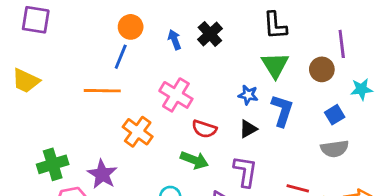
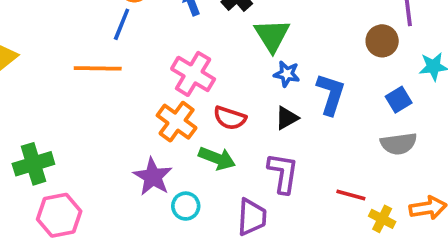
green triangle: (275, 65) -> (272, 35), moved
orange cross: (138, 132) -> (177, 122), moved
purple star: (102, 174) -> (153, 177), moved

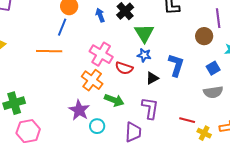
blue star: (287, 74) -> (144, 55), moved
red semicircle: (230, 118) -> (124, 68), moved

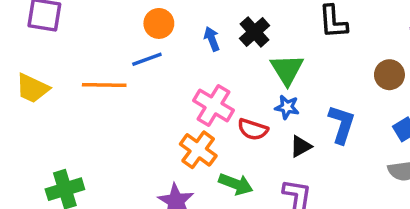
blue line: (62, 27) -> (147, 59), turned 48
orange line: (49, 51) -> (104, 85), moved

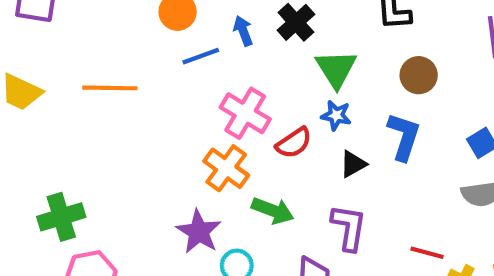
blue line: (147, 59) -> (201, 56), moved
brown circle: (389, 75) -> (419, 75), moved
red semicircle: (253, 129) -> (294, 143), turned -52

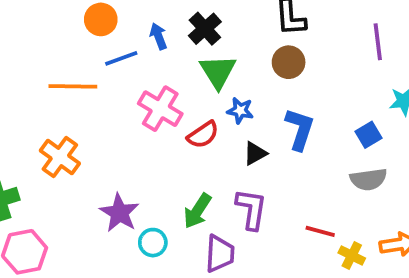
green triangle: (336, 69) -> (218, 71), moved
brown circle: (419, 75) -> (289, 62), moved
orange line: (110, 88) -> (73, 86), moved
orange cross: (226, 168) -> (60, 157), moved
green arrow: (273, 211) -> (197, 211), moved, turned 102

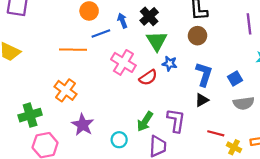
blue square: (368, 135) -> (235, 79), moved
black triangle: (255, 153) -> (202, 100), moved
purple star: (119, 213) -> (83, 125), moved

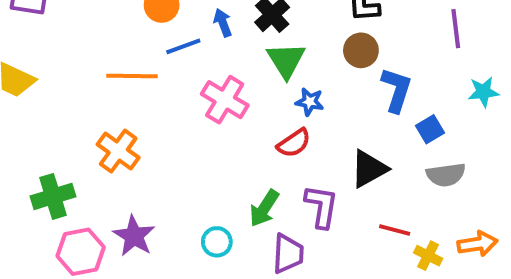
blue L-shape: (204, 74) -> (396, 90), moved
red semicircle: (148, 77) -> (294, 143), moved
black triangle: (202, 100) -> (369, 169), size x1.5
purple star: (83, 125) -> (134, 236), moved

